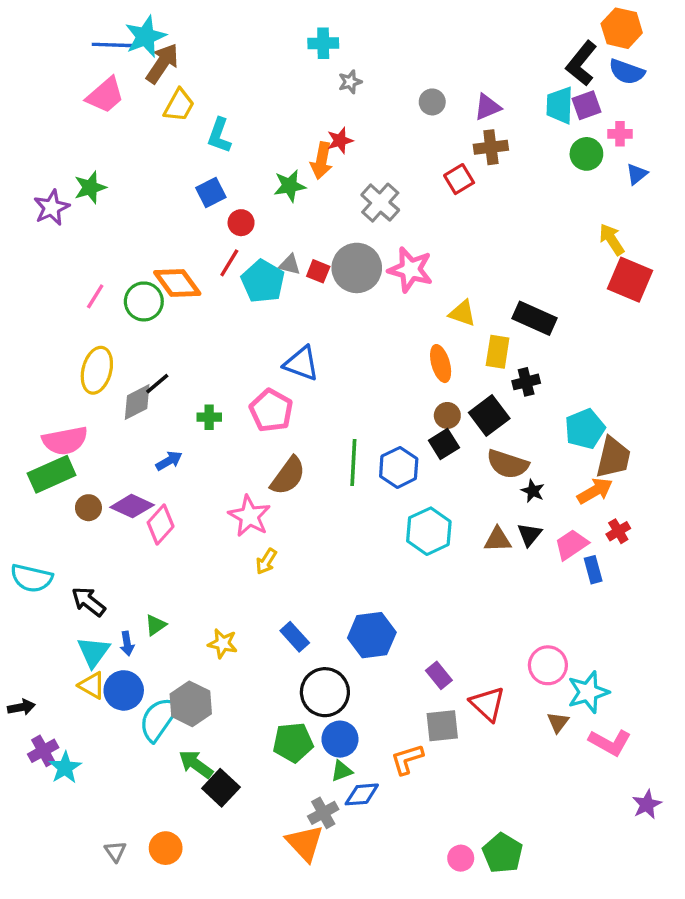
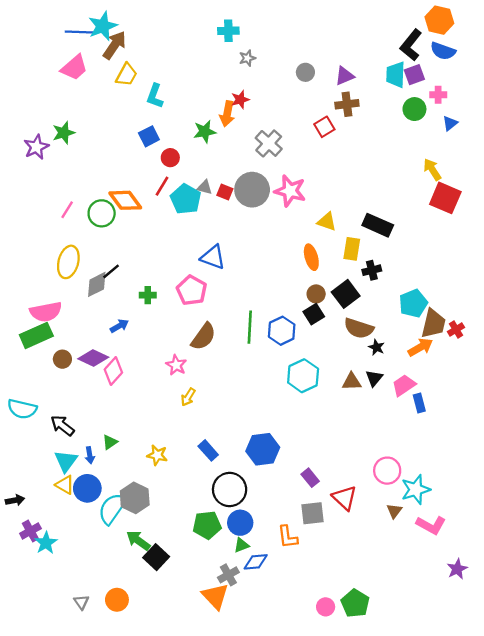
pink star: (249, 516) -> (176, 365), size x0.7
red cross: (618, 531) -> (456, 330), moved
orange L-shape: (407, 759) -> (288, 537), turned -80

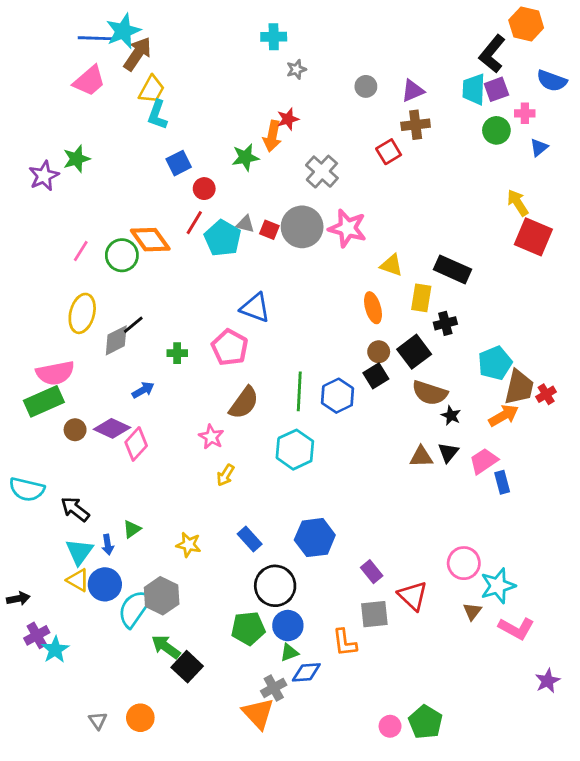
blue semicircle: (443, 51) -> (552, 81), moved
cyan L-shape: (155, 96) -> (157, 115), moved
cyan hexagon: (303, 376) -> (295, 450), moved

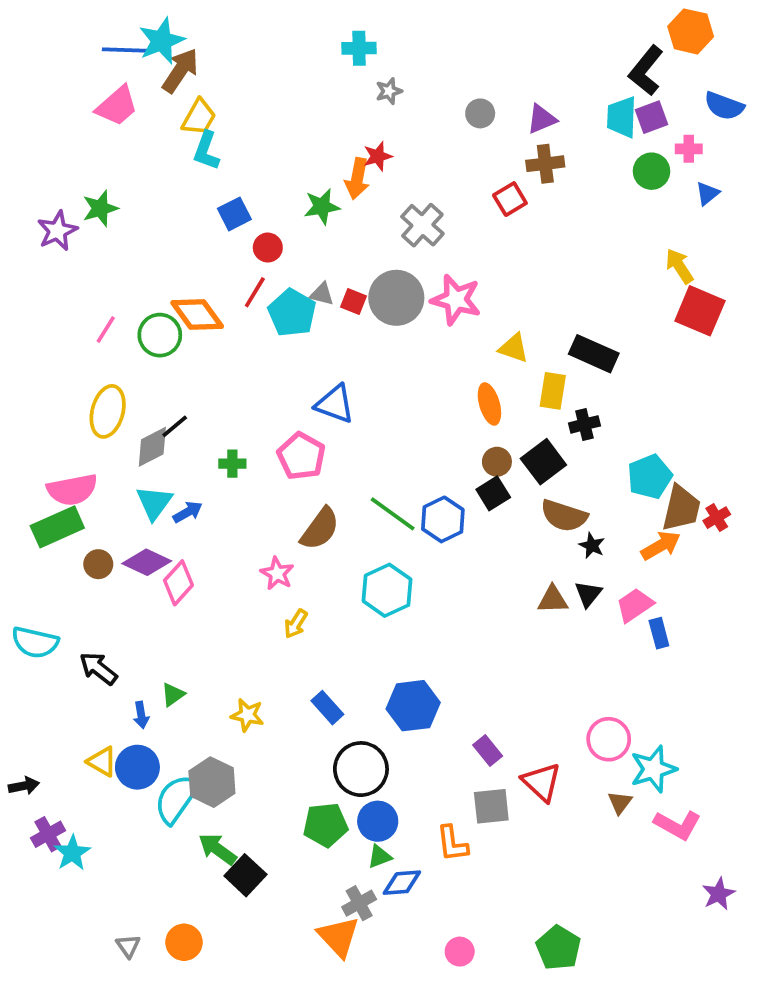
green line: (299, 391) -> (393, 514), turned -57
cyan triangle: (79, 552) -> (154, 503), moved
pink circle: (390, 726) -> (460, 952), moved

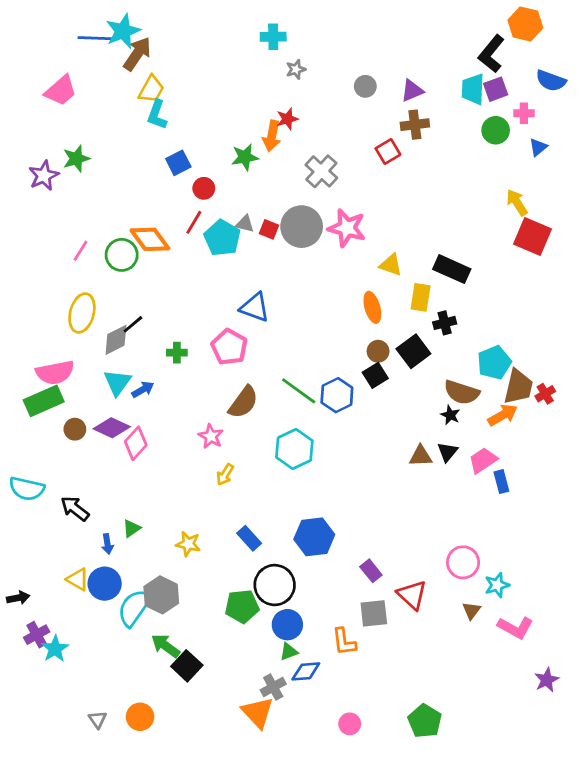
pink trapezoid: (117, 106) -> (61, 91), moved
brown semicircle: (564, 516) -> (462, 392), moved
cyan star: (653, 769) -> (497, 585), size x0.7
green pentagon: (326, 825) -> (242, 606), moved

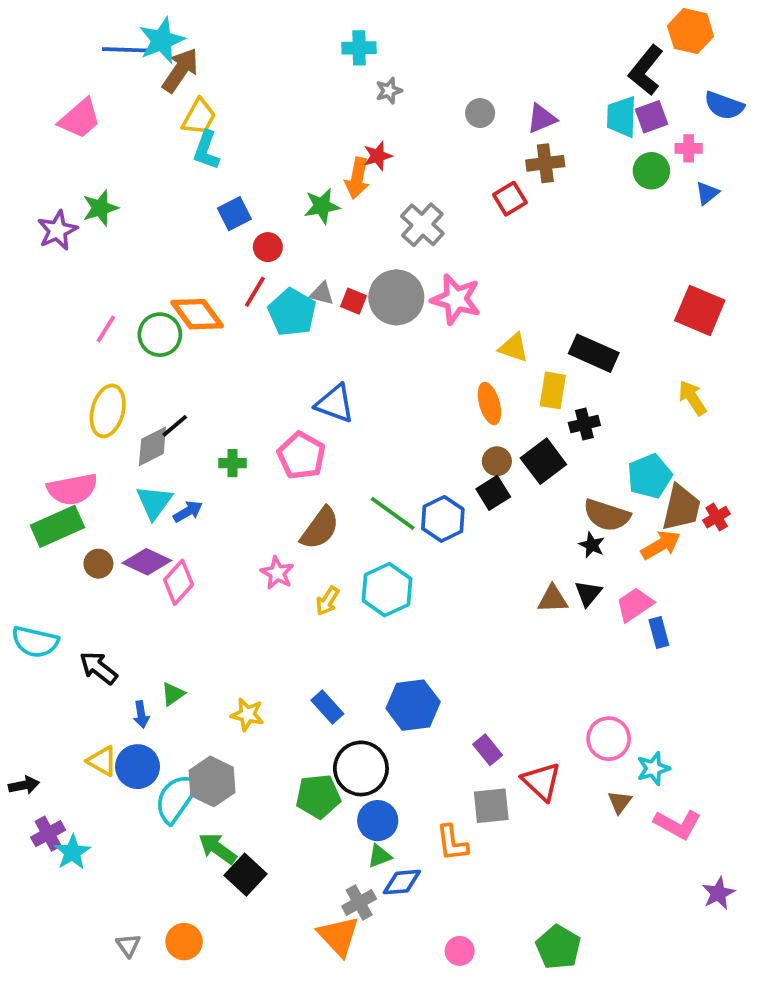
yellow arrow: (517, 203) -> (692, 398), moved
yellow arrow: (225, 475) -> (327, 601), moved

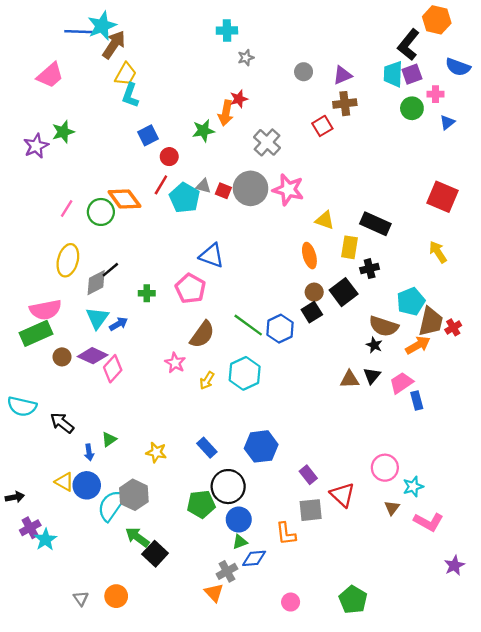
orange triangle: (339, 936) -> (214, 593), size x0.7

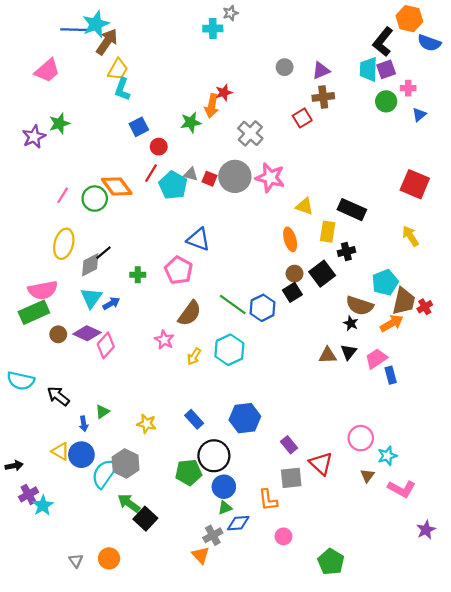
gray star: (246, 58) -> (230, 13), moved
blue semicircle: (458, 67) -> (429, 43), moved
pink circle: (291, 602) -> (283, 536), moved

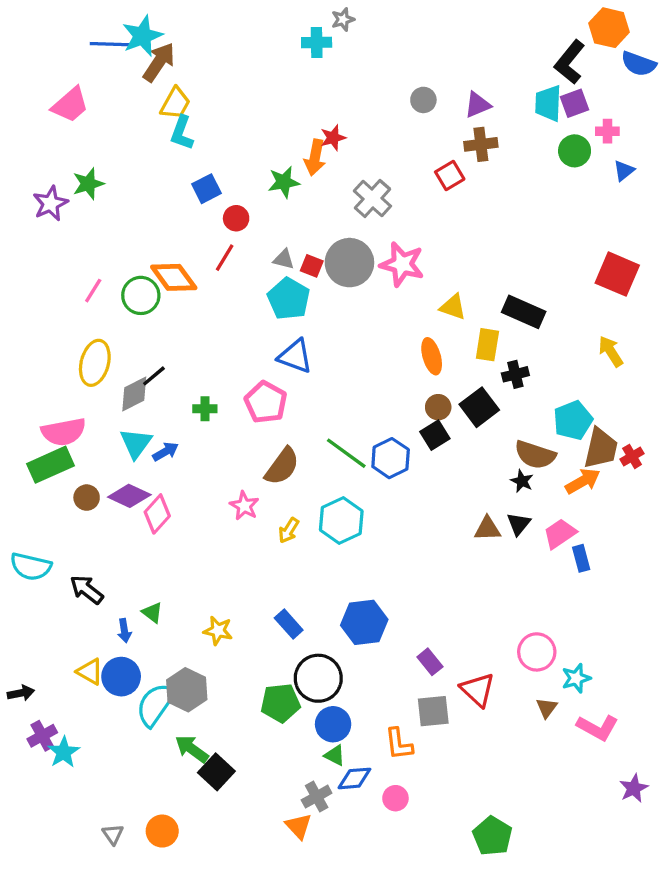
cyan pentagon: (173, 185) -> (289, 299), moved
green triangle: (102, 412) -> (152, 613), turned -48
green triangle: (225, 508) -> (335, 755), turned 48
pink circle: (283, 536) -> (395, 798), moved

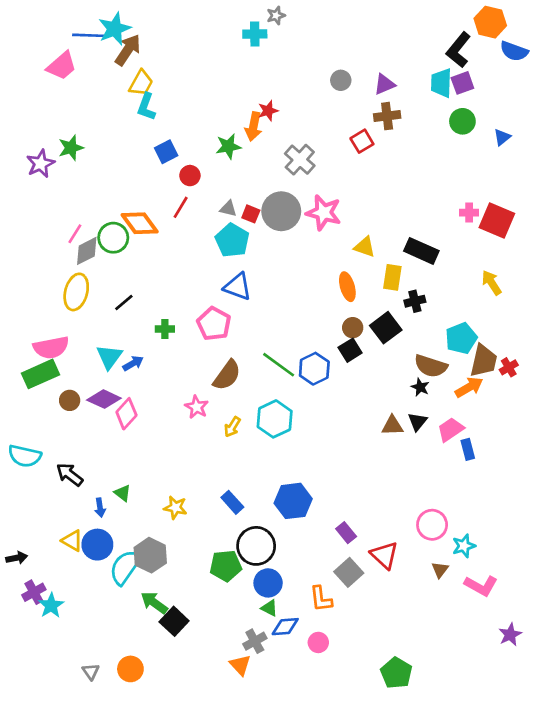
pink trapezoid: (70, 105) -> (62, 66), moved
pink cross: (607, 131) -> (469, 213), moved
gray diamond: (134, 394) -> (87, 251), moved
gray square: (433, 711) -> (349, 572), turned -36

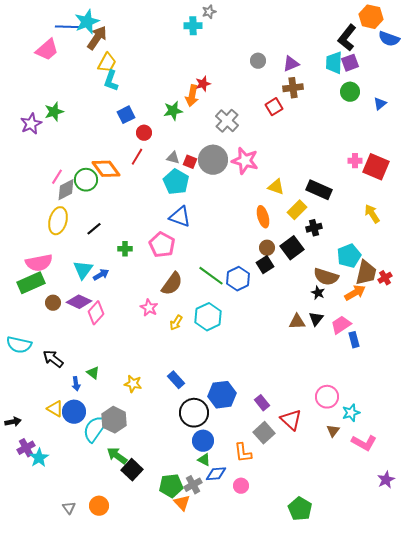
yellow rectangle: (392, 277) -> (297, 210), turned 36
blue hexagon: (293, 501) -> (222, 395), moved
green pentagon: (226, 566) -> (171, 486), moved

